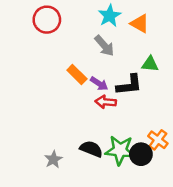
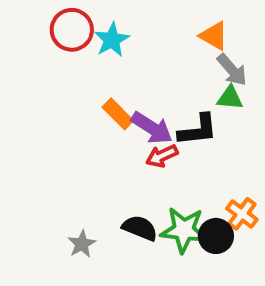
cyan star: (110, 16) -> (112, 40), moved
gray arrow: (104, 46) -> (232, 70), moved
purple arrow: (99, 84) -> (152, 128), size x1.5
red arrow: (106, 102) -> (162, 156), turned -30

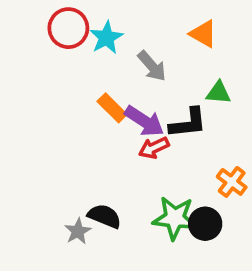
gray arrow: (232, 70) -> (152, 66), moved
orange cross: (242, 214) -> (232, 182), moved
black semicircle: (140, 228) -> (104, 216), moved

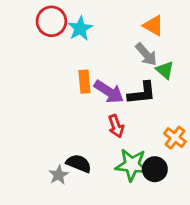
gray arrow: (152, 66) -> (146, 54), moved
green triangle: (218, 93) -> (165, 70), turned 36
orange rectangle: (112, 108) -> (84, 82), turned 40
red arrow: (154, 148) -> (116, 126), moved, turned -85

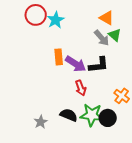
green triangle: (165, 70) -> (115, 35), moved
black semicircle: (79, 163) -> (69, 115), moved

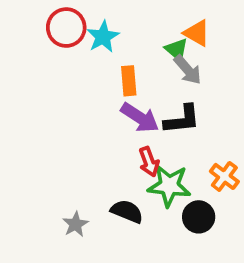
green triangle: (115, 35) -> (177, 50), moved
orange rectangle: (59, 57) -> (129, 81), moved
green star: (92, 115) -> (169, 186), moved

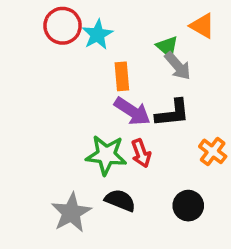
orange triangle: (197, 33) -> (202, 26), moved
orange cross: (224, 176) -> (213, 151), moved
green star: (169, 186) -> (106, 155), moved
gray star: (75, 224) -> (71, 213), size x1.6

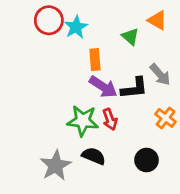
gray arrow: (178, 66) -> (160, 75), moved

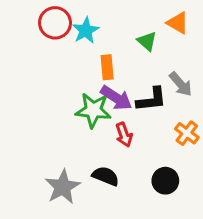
green star: (83, 121) -> (93, 110), moved

